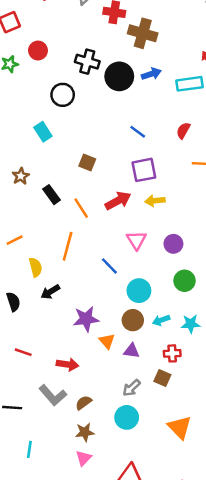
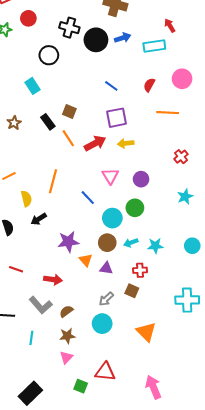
black rectangle: (52, 195) -> (48, 122), moved
orange line: (81, 208) -> (68, 138), moved
green circle: (185, 281) -> (135, 208), moved
cyan line: (29, 449) -> (31, 338), moved

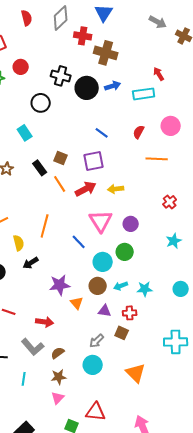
purple square: (116, 118) -> (94, 161), moved
pink triangle: (110, 176) -> (101, 221), size x1.4
purple triangle: (106, 268) -> (105, 311), moved

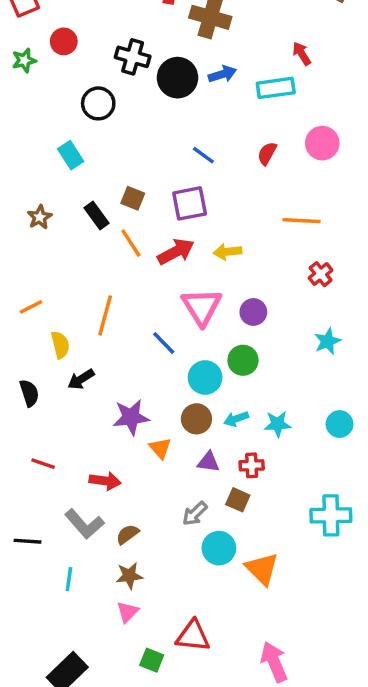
orange line: (157, 159) -> (302, 221), moved
cyan circle: (93, 365) -> (219, 548), moved

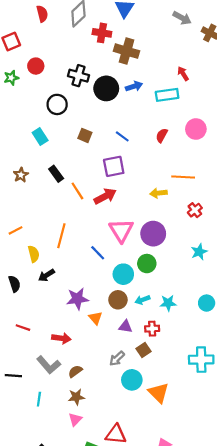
brown square: (133, 198) -> (85, 135), moved
yellow arrow: (227, 252) -> (159, 193), moved
purple circle: (253, 312) -> (153, 234), size x1.5
brown square: (238, 500) -> (144, 350), turned 32

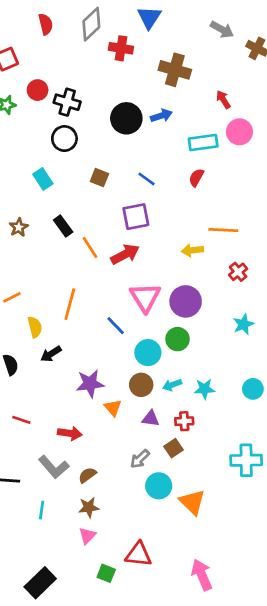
brown cross: (127, 51) -> (175, 70), moved
black cross: (78, 76) -> (67, 102), moved
cyan rectangle: (167, 95) -> (203, 143), moved
pink circle: (196, 129) -> (239, 132), moved

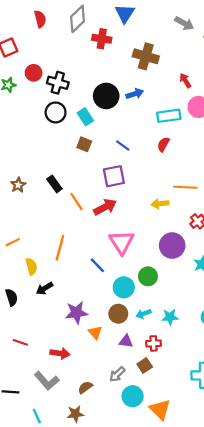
cyan rectangle: (43, 179) -> (85, 117), moved
purple circle: (186, 301) -> (172, 246), moved
brown semicircle: (87, 475) -> (85, 387), moved
cyan line: (42, 510) -> (37, 416), turned -32

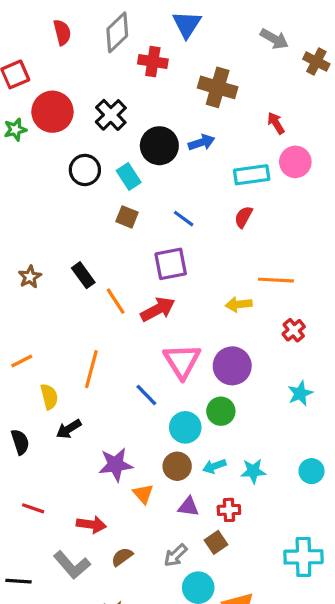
red circle: (34, 73) -> (52, 112), size x1.6
black cross: (58, 83) -> (111, 115), moved, turned 30
purple circle: (172, 246) -> (232, 366), moved
brown semicircle: (85, 387) -> (122, 557), moved

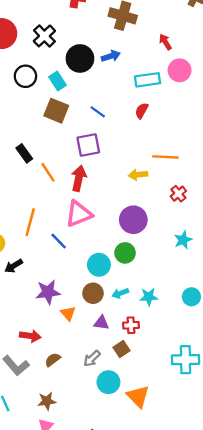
brown square: (127, 217) -> (56, 111), size x1.5
red arrow: (158, 309) -> (79, 178), turned -50
pink triangle: (182, 361) -> (79, 214), moved, turned 40
blue line: (146, 395) -> (59, 241), moved

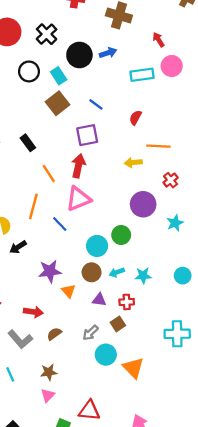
brown square: (56, 111) -> (58, 103), turned 30
red semicircle: (142, 111) -> (135, 118), moved
orange line: (48, 172) -> (49, 174), moved
purple circle: (133, 220) -> (143, 204), moved

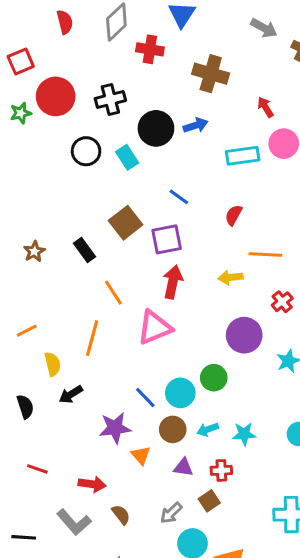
black cross: (47, 34) -> (110, 99), turned 30
brown square: (58, 103) -> (126, 223), moved
red arrow: (78, 166) -> (173, 282), moved
blue line: (60, 224) -> (145, 397), moved
brown semicircle: (54, 334) -> (121, 515), turned 88

